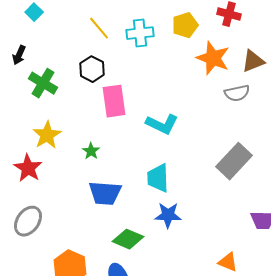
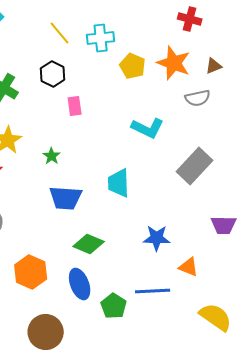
yellow pentagon: (185, 25) -> (133, 66), moved, turned -30
brown triangle: (253, 61) -> (214, 66), size x0.7
pink rectangle: (114, 101) -> (75, 106), size x0.6
cyan L-shape: (162, 124) -> (148, 128), moved
blue star: (168, 215) -> (157, 238), moved

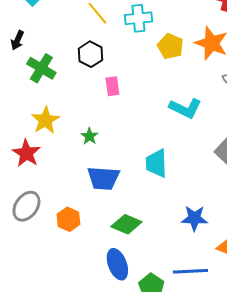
orange hexagon: (31, 272) -> (68, 219), moved, size x0.7

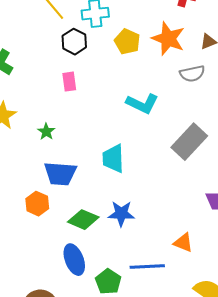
black hexagon: (90, 54) -> (74, 42), moved
blue star: (194, 218) -> (121, 214), moved
orange hexagon: (68, 219) -> (37, 204), moved

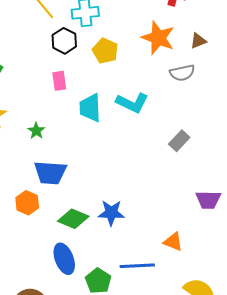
yellow pentagon: (127, 42) -> (105, 51), moved
gray rectangle: (189, 142) -> (179, 141), size x0.6
cyan trapezoid: (113, 159) -> (90, 108), moved

